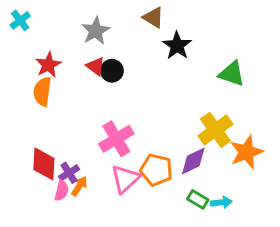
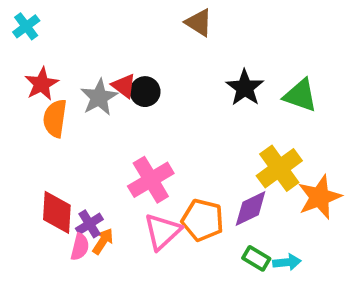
gray star: (96, 31) -> (99, 97), moved
black star: (177, 46) -> (245, 88), moved
red star: (48, 65) -> (42, 84), moved

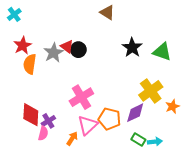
orange star: (320, 197) -> (172, 106), size x0.6
orange arrow: (103, 241) -> (72, 139), moved

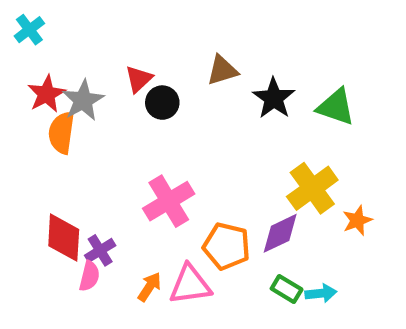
brown triangle: (107, 12) -> (222, 70), moved, turned -49
red triangle: (67, 47) -> (139, 79), moved, turned 40
gray star: (54, 53) -> (83, 100), moved
pink triangle: (88, 125) -> (190, 285), moved, turned 35

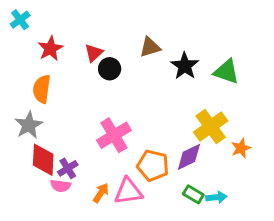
red star: (47, 94) -> (50, 49), moved
gray star: (83, 100) -> (29, 125), moved
pink semicircle: (89, 276) -> (60, 186), turned 84

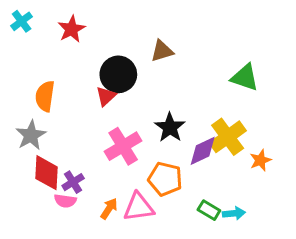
red star: (50, 49) -> (71, 29), moved
red triangle: (94, 53) -> (106, 96), moved
black star: (185, 66) -> (170, 127), moved
black circle: (110, 69) -> (118, 74), size x1.5
purple diamond: (189, 157) -> (203, 151), moved

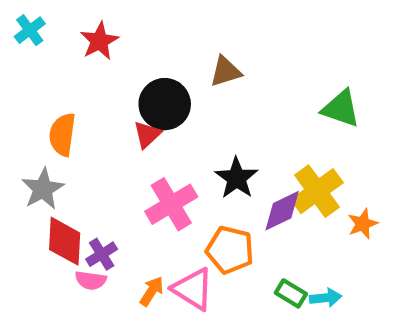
pink triangle: (139, 207) -> (193, 289), turned 40

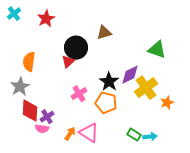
pink cross: (171, 204) -> (79, 94), size x0.7
purple diamond: (282, 211) -> (130, 75), moved
orange pentagon: (230, 250) -> (106, 103), moved

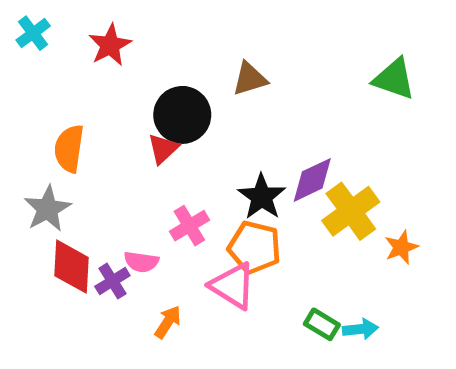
green triangle: (157, 50) -> (394, 79), moved
pink semicircle: (42, 129) -> (141, 262), moved
pink triangle: (89, 133) -> (233, 286), moved

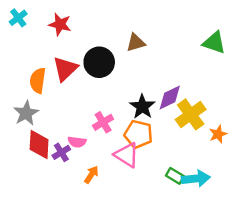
red star: (110, 45) -> (60, 24), turned -30
red triangle: (163, 149) -> (65, 69), moved, size x1.5
cyan arrow: (360, 329) -> (196, 179), size x1.5

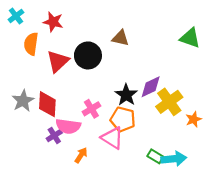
brown triangle: (136, 43) -> (120, 38), turned 30
orange semicircle: (38, 81) -> (31, 44), moved
pink semicircle: (77, 142) -> (68, 126), size x1.5
red diamond: (39, 145) -> (47, 104), moved

